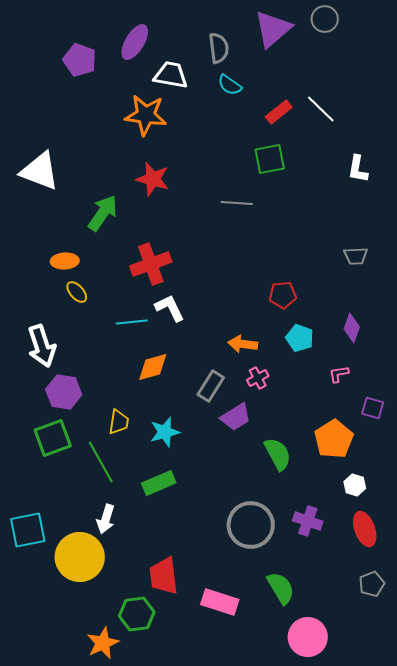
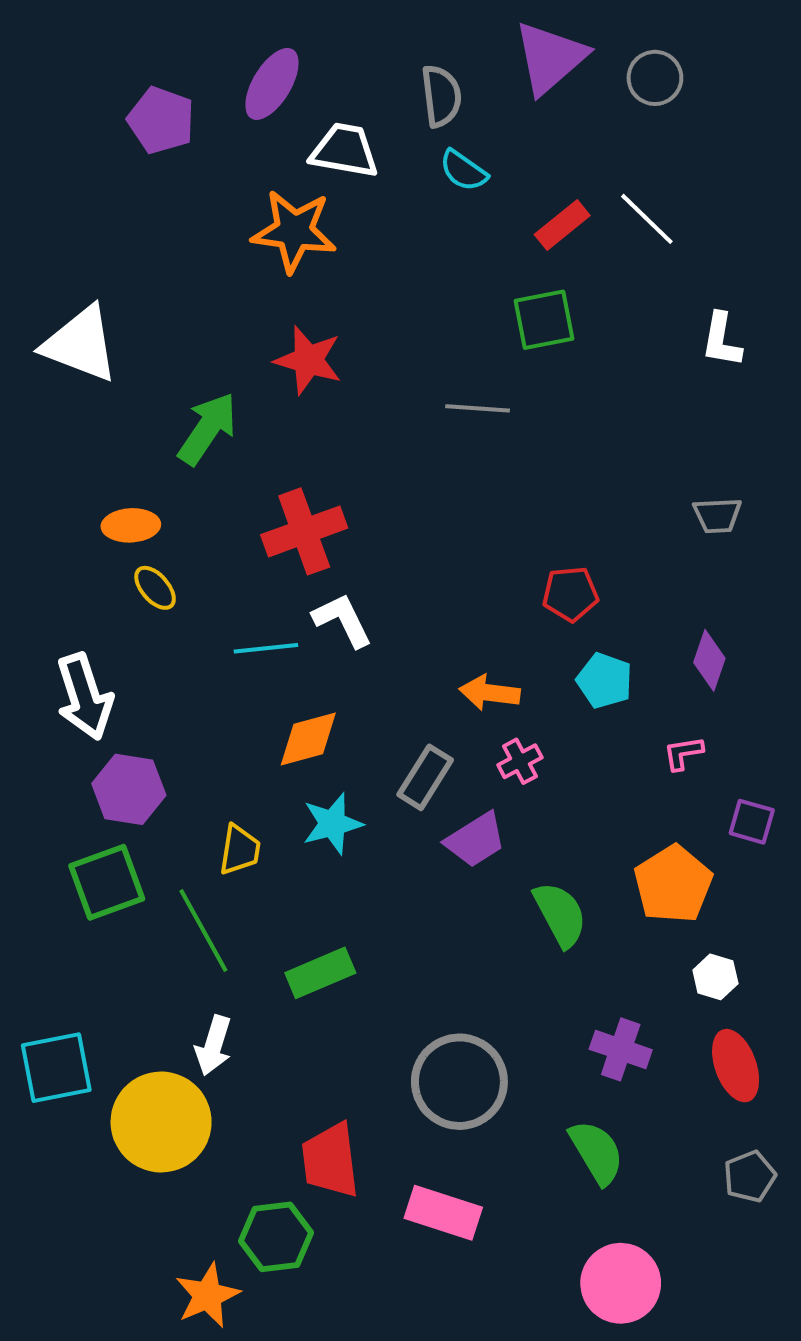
gray circle: (325, 19) -> (655, 78), moved
cyan star: (165, 432) -> (332, 824), moved
gray circle: (251, 525) -> (459, 1082), moved
green semicircle: (281, 588) -> (596, 1152), moved

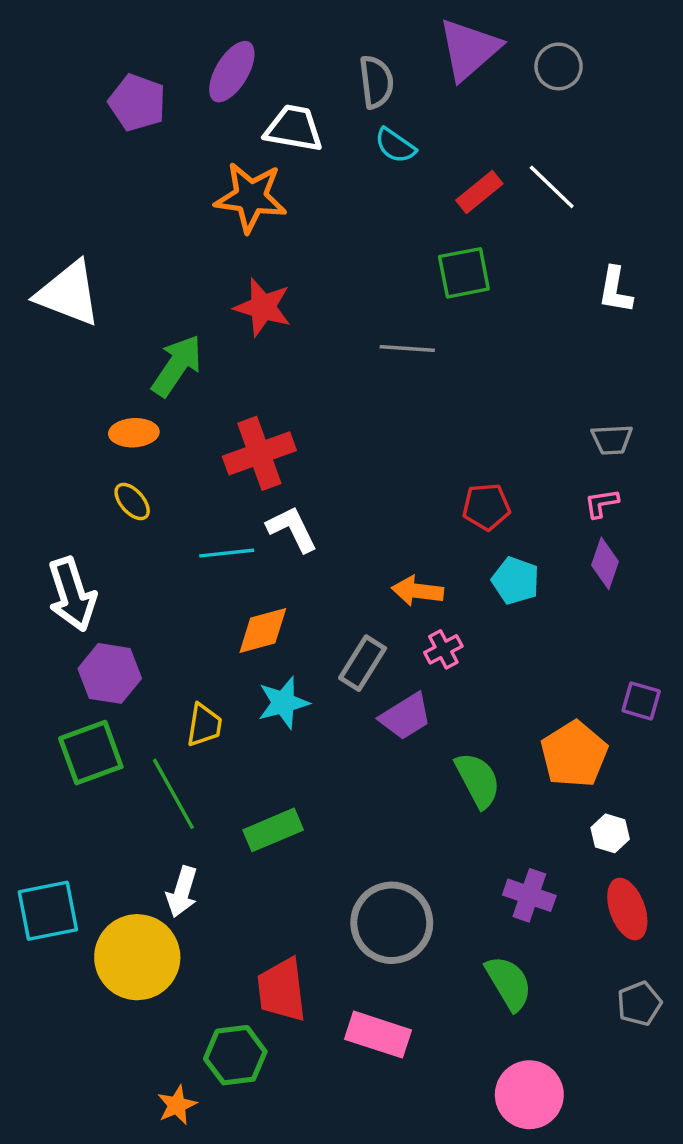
orange ellipse: (131, 525) -> (134, 433), moved
pink L-shape: (683, 753) -> (602, 503), moved
orange star: (207, 1295) -> (177, 1105), size x0.7

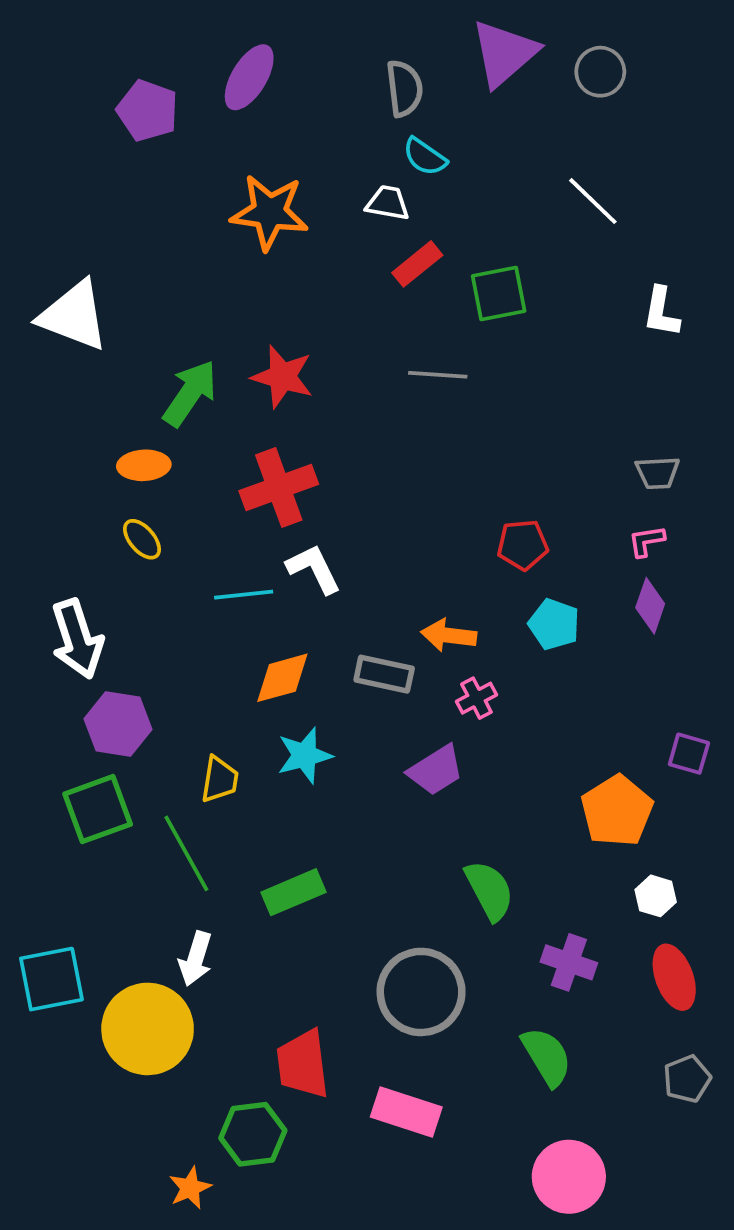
white trapezoid: (294, 128) -> (388, 203), moved, size x0.7
red rectangle: (479, 192) -> (417, 264), moved
red star: (263, 307) -> (282, 377), moved
gray rectangle: (363, 663) -> (384, 674), moved, turned 70
green semicircle: (478, 780) -> (489, 890), moved

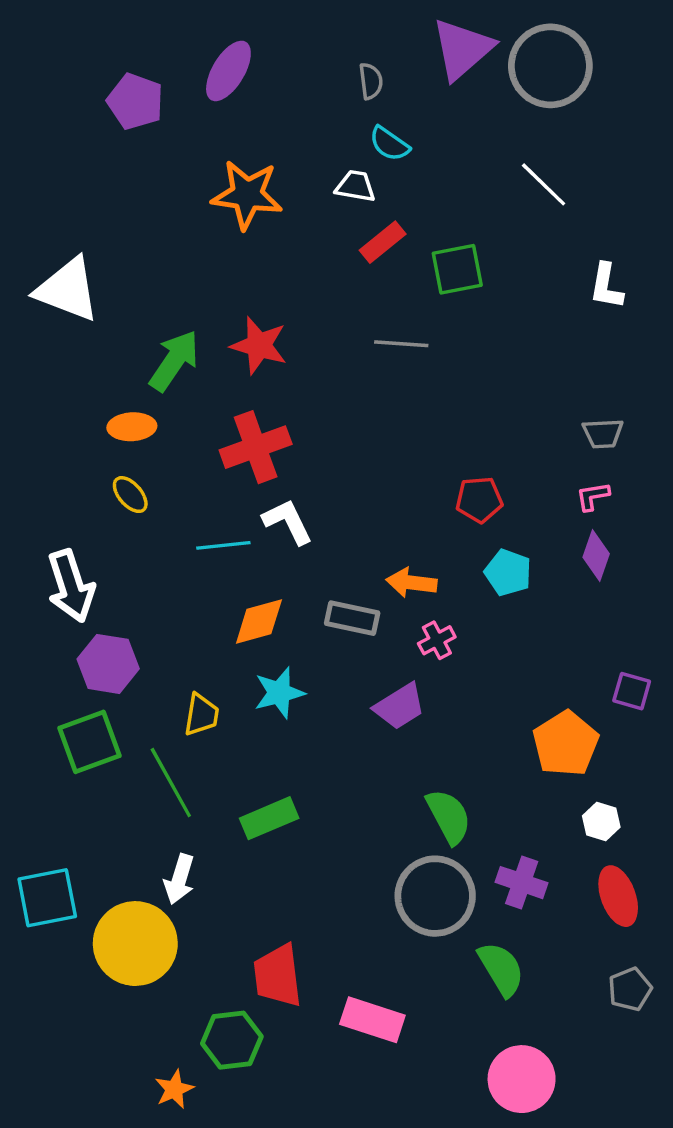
gray circle: (600, 72) -> (550, 66), size x1.8
gray semicircle: (404, 88) -> (371, 81), size x0.7
gray circle: (421, 992) -> (435, 896), moved

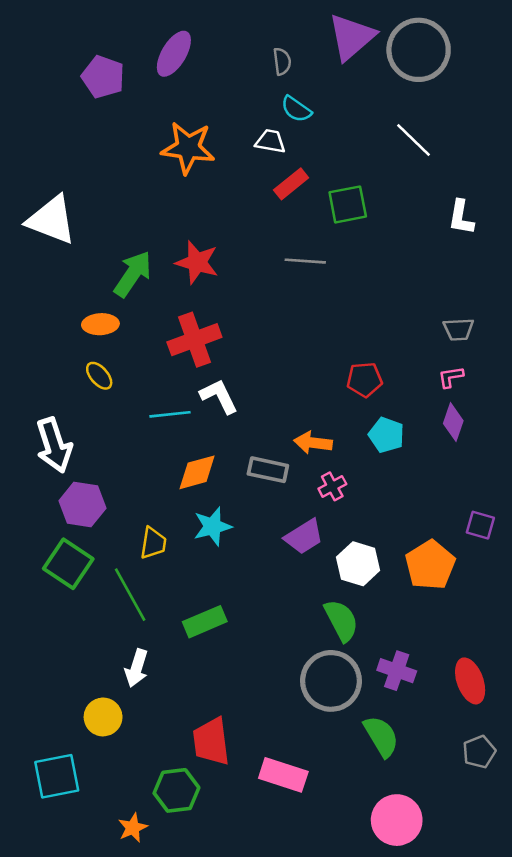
green square: (90, 742) -> (68, 564), turned -36
white hexagon: (601, 822) -> (358, 564), moved, size x1.5
cyan square: (47, 898) -> (57, 776), moved
yellow circle: (135, 944) -> (103, 717), size x0.6

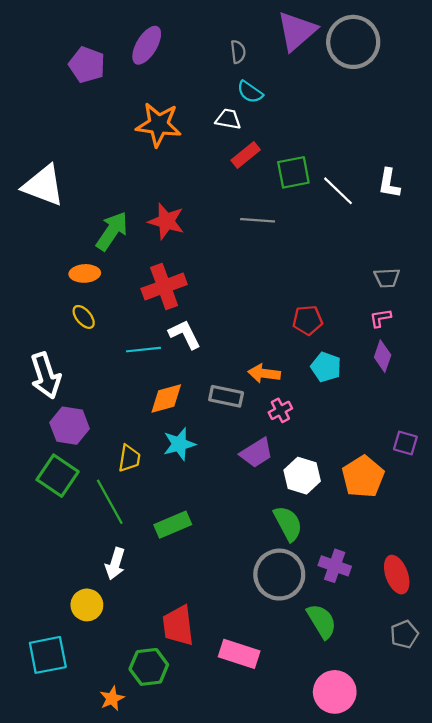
white line: (413, 140) -> (338, 191), moved

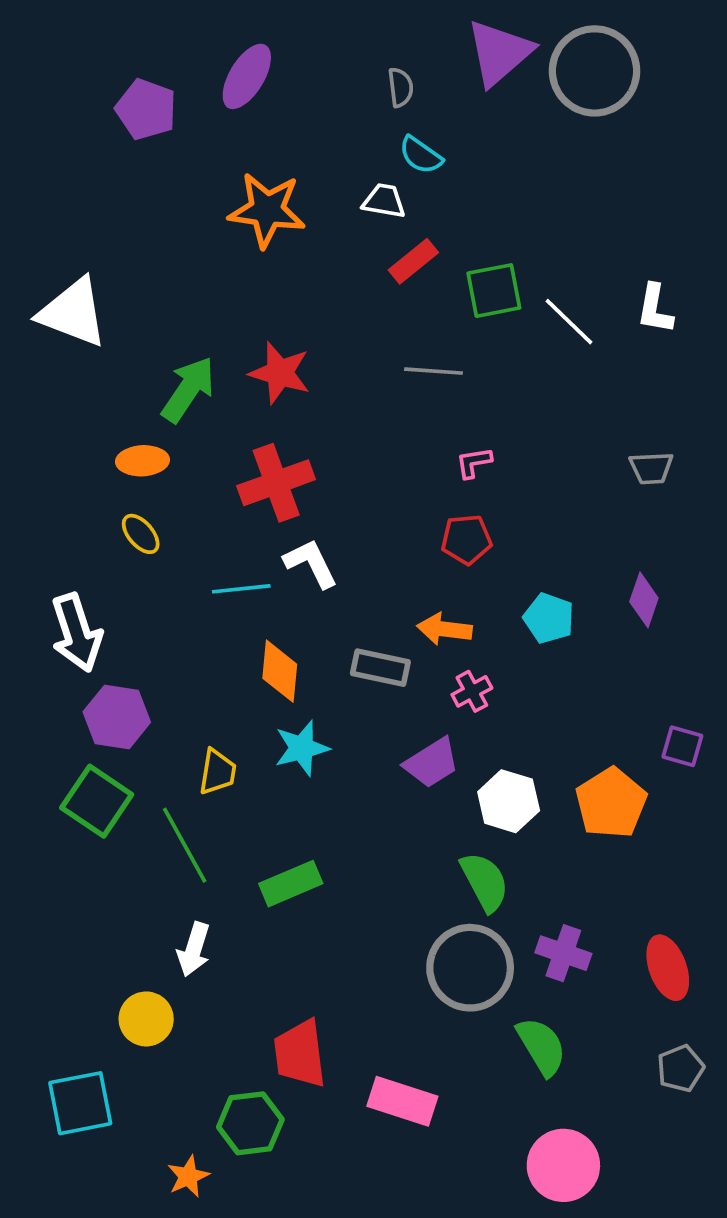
pink L-shape: (380, 318) -> (474, 463), moved
red pentagon: (308, 320) -> (466, 539), moved
orange diamond: (166, 398) -> (280, 671), turned -69

